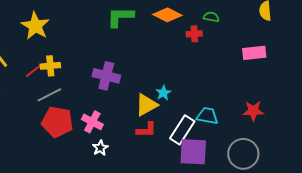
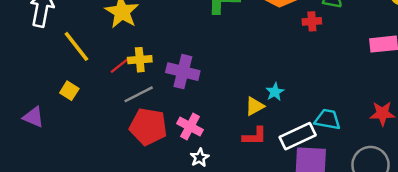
purple cross: (106, 76) -> (183, 72), moved
yellow triangle: (146, 105) -> (255, 106), size x0.7
white rectangle: (182, 130) -> (298, 136), turned 32

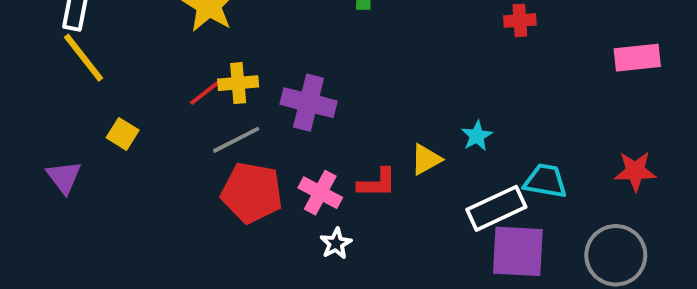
yellow line: (76, 46) -> (84, 58), moved
cyan star: (275, 92) -> (477, 136), moved
purple triangle: (33, 117) -> (64, 177), turned 30
red L-shape: (255, 136) -> (377, 183), moved

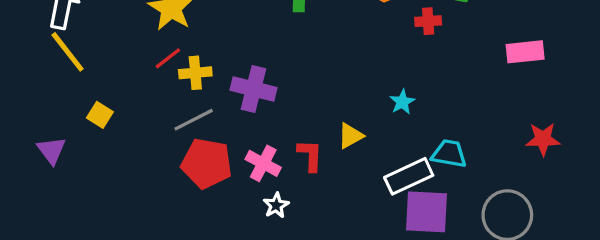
red line: (205, 93) -> (168, 58), moved
cyan star: (477, 136) -> (402, 102), moved
red star: (635, 171) -> (543, 139), moved
red L-shape: (377, 183) -> (310, 155), turned -88

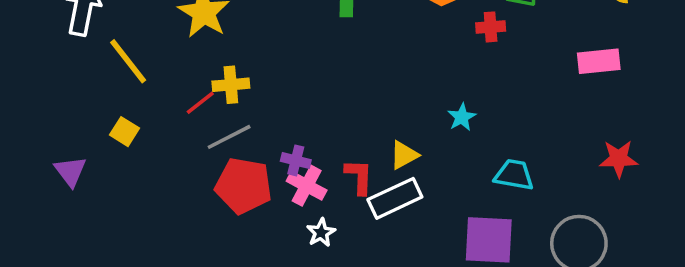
yellow line: (68, 52) -> (128, 61), moved
red line: (168, 58) -> (200, 103), moved
purple cross: (254, 89) -> (296, 160), moved, size x0.6
white rectangle: (409, 176) -> (395, 198), moved

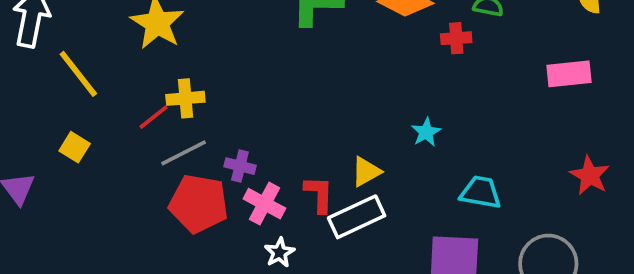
red star: (619, 159) -> (590, 175), turned 30
purple cross: (296, 160) -> (240, 166), moved

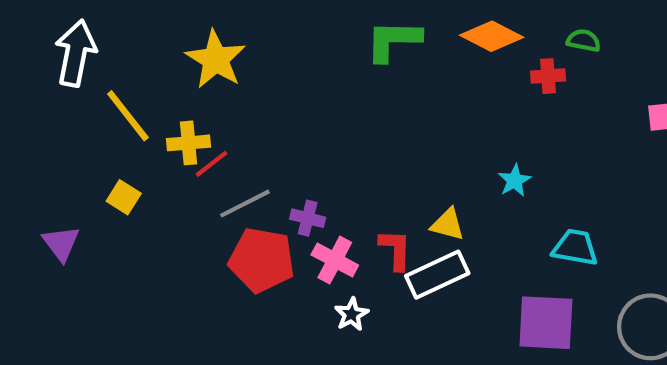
yellow cross: (185, 98) -> (189, 143), moved
yellow triangle: (366, 172) -> (448, 224), turned 44

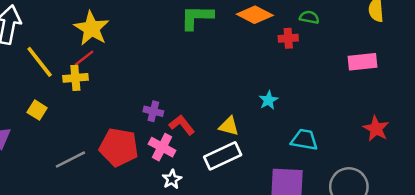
red line: (211, 164) -> (84, 58), moved
gray line: (245, 204) -> (70, 160), moved
purple cross: (308, 218) -> (153, 111), moved
red L-shape: (395, 250) -> (182, 125), moved, turned -40

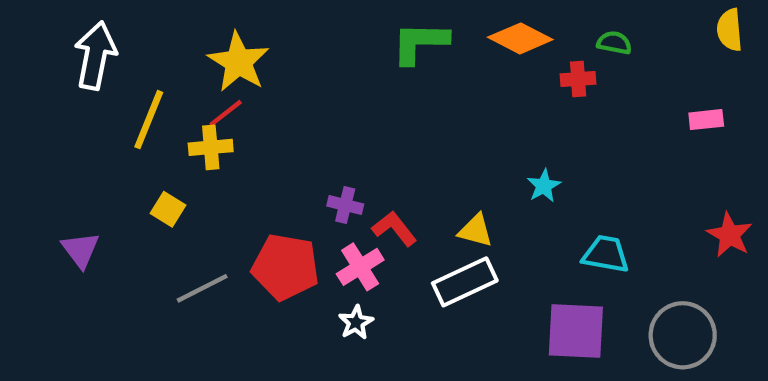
yellow line: (40, 62) -> (149, 120), turned 60
pink rectangle: (362, 62) -> (706, 120), size x0.7
yellow square: (37, 110) -> (168, 209), moved
pink cross: (162, 147) -> (360, 267), turned 30
white star: (172, 179) -> (356, 322), moved

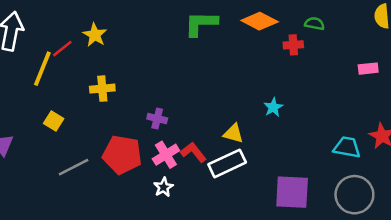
yellow star: (238, 62) -> (95, 35), size x0.7
red line: (226, 113) -> (62, 49), moved
yellow cross: (211, 147) -> (102, 89), moved
red L-shape: (394, 228) -> (193, 152), moved
cyan trapezoid: (606, 254) -> (347, 147), moved

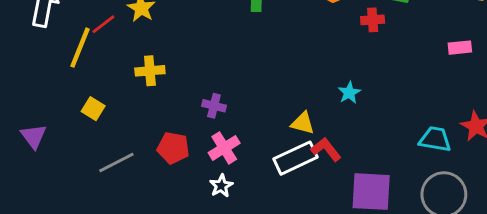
red L-shape: (193, 152) -> (326, 149), moved
red pentagon: (122, 155) -> (173, 148), size x0.7

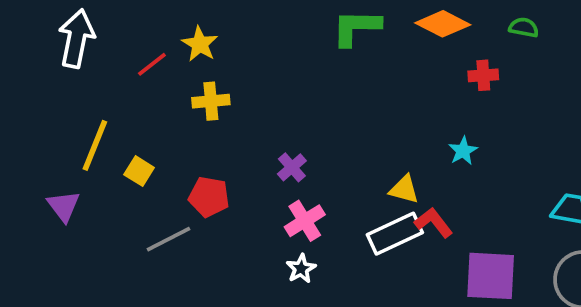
red cross: (373, 20) -> (483, 75), moved
yellow line: (80, 48) -> (95, 145), moved
yellow cross: (150, 71) -> (211, 101), moved
purple cross: (214, 106) -> (292, 167), turned 35
red pentagon: (173, 148) -> (209, 197), moved

